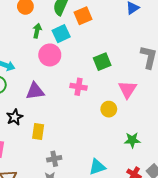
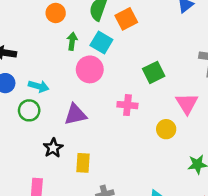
cyan square: (61, 34) -> (101, 42), turned -30

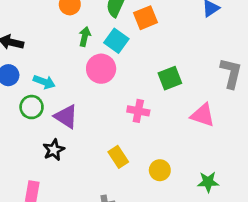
pink triangle: (187, 104) -> (203, 115), turned -45
purple triangle: (75, 114) -> (66, 117), moved, turned 40
yellow circle: (166, 129) -> (160, 170), moved
yellow rectangle: (83, 163) -> (118, 157), moved, turned -42

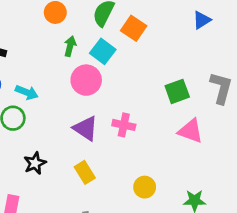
orange square: (145, 18) -> (134, 28), turned -35
green square: (170, 78) -> (177, 91), moved
purple triangle: (66, 117) -> (86, 128), moved
yellow rectangle: (118, 157) -> (85, 172), moved

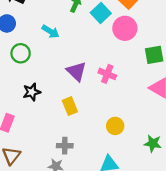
pink circle: (86, 80) -> (125, 28), moved
cyan arrow: (27, 92) -> (51, 32), moved

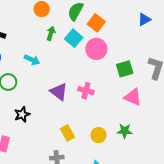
yellow rectangle: (70, 106) -> (68, 133), moved
green star: (153, 143) -> (125, 131), moved

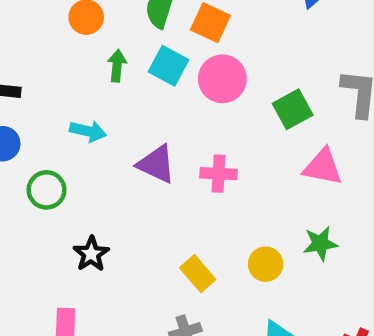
purple triangle: (59, 92) -> (156, 164), moved

